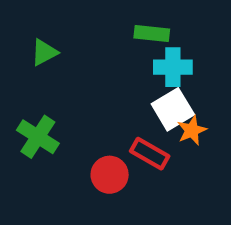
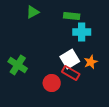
green triangle: (44, 52) -> (33, 12), moved
white square: (173, 109) -> (70, 59), moved

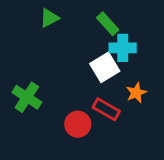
green rectangle: (72, 16) -> (108, 24), turned 42
white square: (70, 59) -> (105, 67), moved

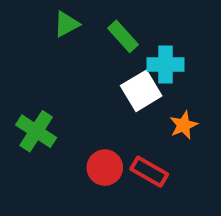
green rectangle: (108, 24) -> (123, 36), moved
red rectangle: (106, 109) -> (149, 172), moved

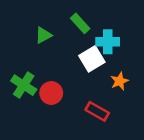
green triangle: (66, 24) -> (43, 35), moved
red circle: (105, 168) -> (51, 93), moved

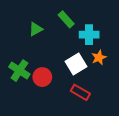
white square: (92, 59) -> (76, 64), moved
orange star: (120, 81) -> (99, 57), moved

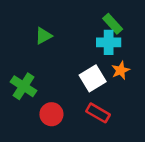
green rectangle: (66, 19) -> (113, 24), moved
red circle: (42, 77) -> (51, 114), moved

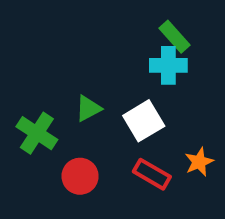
green triangle: (43, 36) -> (88, 108), moved
orange star: (121, 70) -> (199, 162), moved

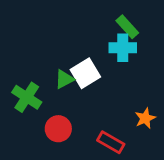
white square: (144, 121) -> (85, 73), moved
red rectangle: (152, 174) -> (111, 142), moved

